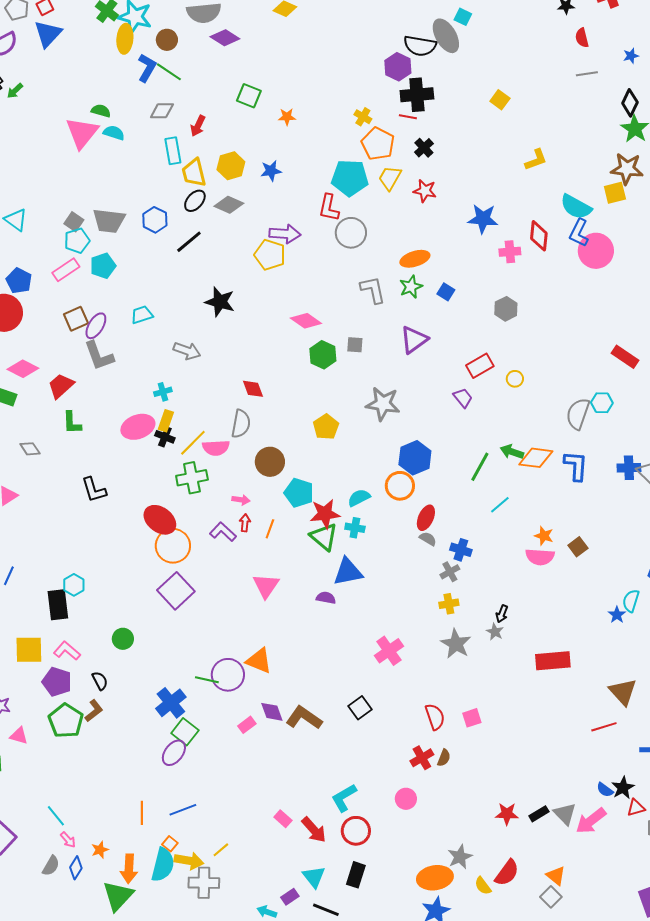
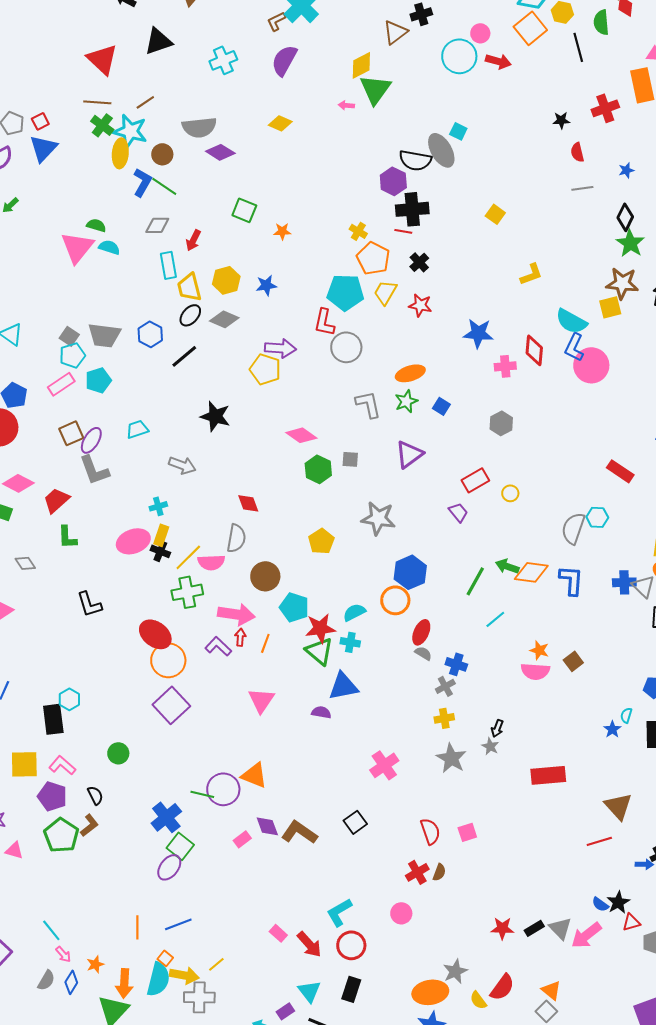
pink arrow: (241, 500) -> (236, 614), size x2.0
cyan semicircle: (631, 601) -> (626, 715), size x0.7

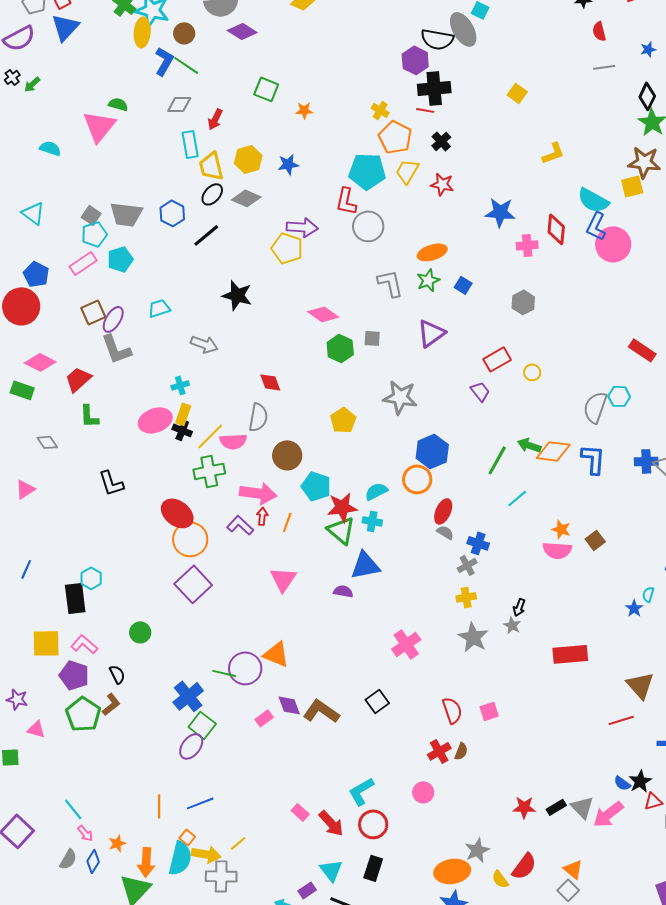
cyan semicircle: (109, 247) -> (50, 148), moved

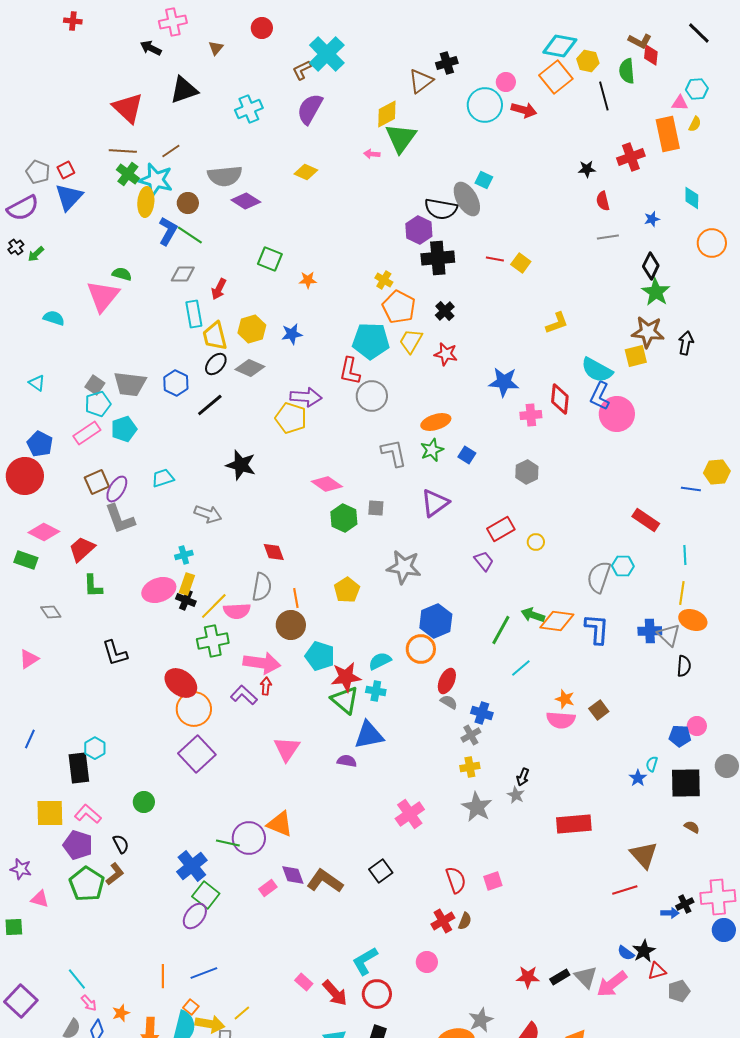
red line: (425, 110) -> (495, 259), moved
cyan triangle: (33, 213) -> (37, 383), size x0.7
orange line: (287, 522) -> (296, 598), moved, turned -30

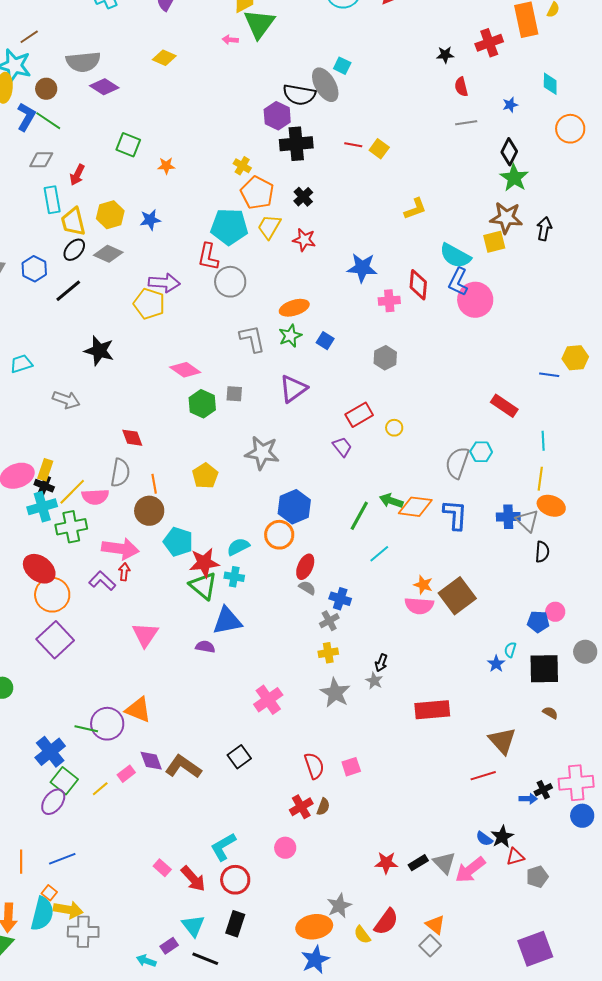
cyan cross: (184, 555) -> (42, 507), moved, size x1.6
brown square: (599, 710) -> (457, 596), size x1.8
yellow line: (242, 1013) -> (100, 789), moved

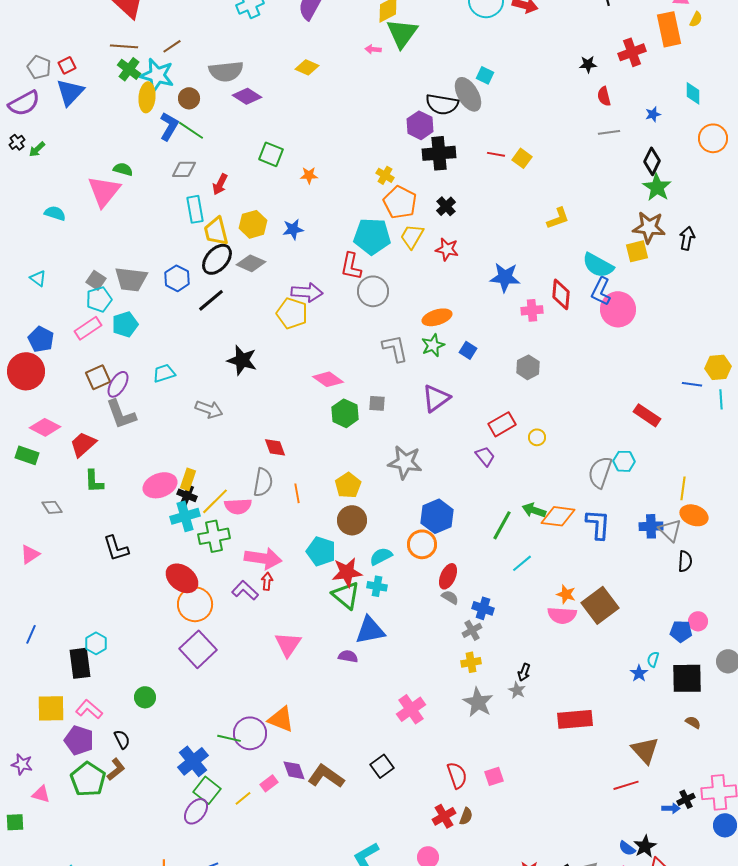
black ellipse: (74, 250) -> (217, 259), size x1.4
cyan line: (543, 441) -> (721, 399), moved
brown circle: (149, 511) -> (352, 520), moved

